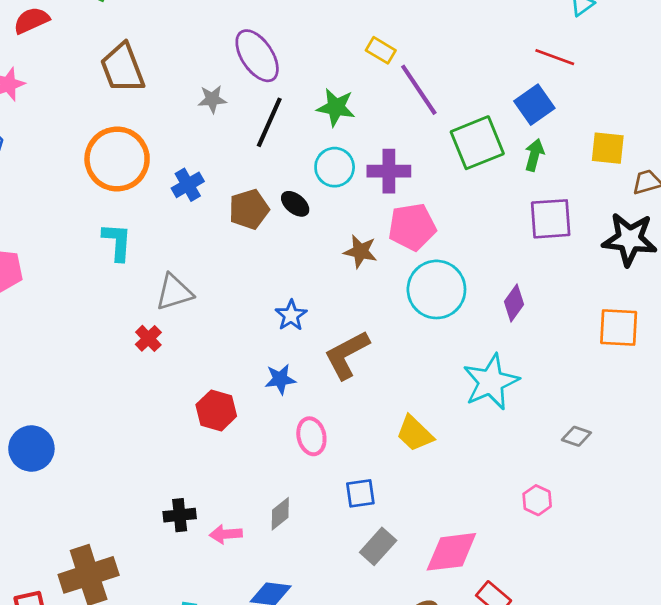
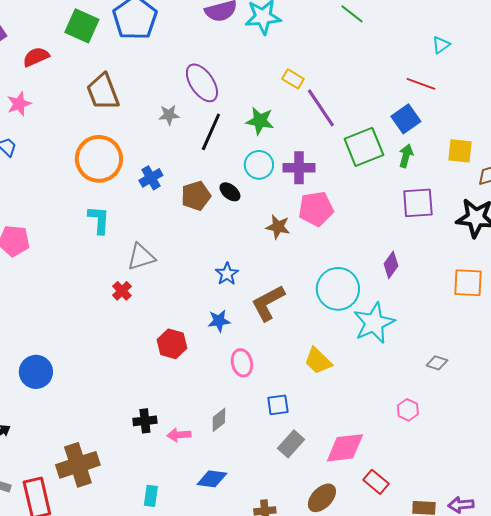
cyan circle: (436, 289) -> (338, 289), moved

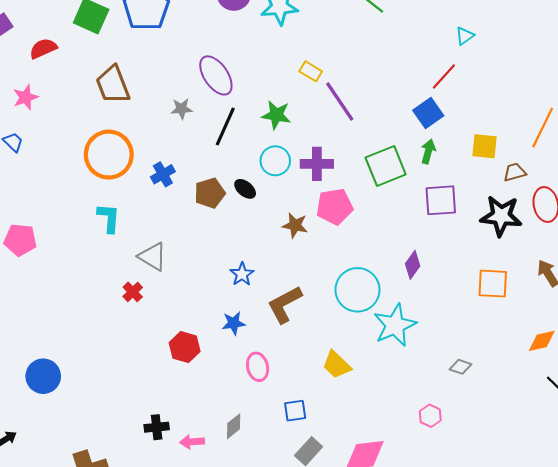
red line: (421, 84) -> (444, 76), turned -68
green square: (364, 147) -> (386, 166), moved
gray triangle: (141, 257) -> (152, 257), turned 48

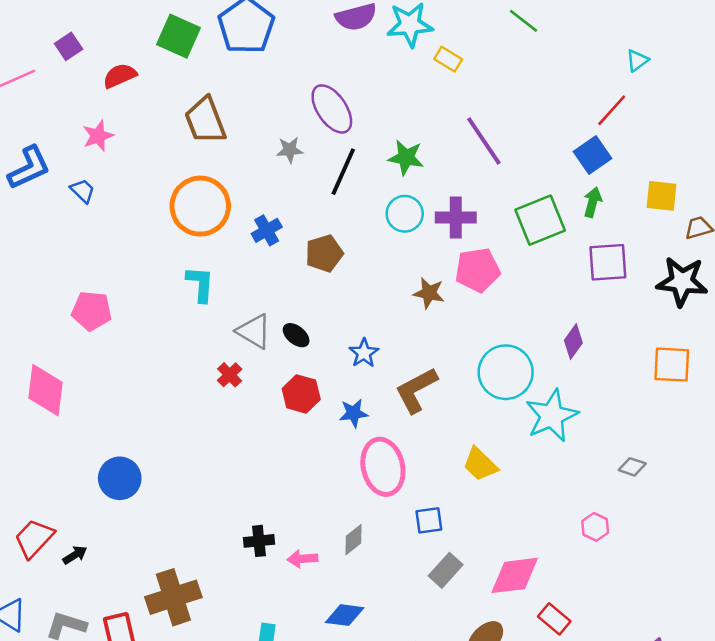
yellow rectangle: (311, 71) -> (448, 59), moved
black ellipse: (245, 189) -> (296, 335), moved
red hexagon: (185, 347) -> (301, 394), moved
pink ellipse: (258, 367) -> (383, 467), size x1.6

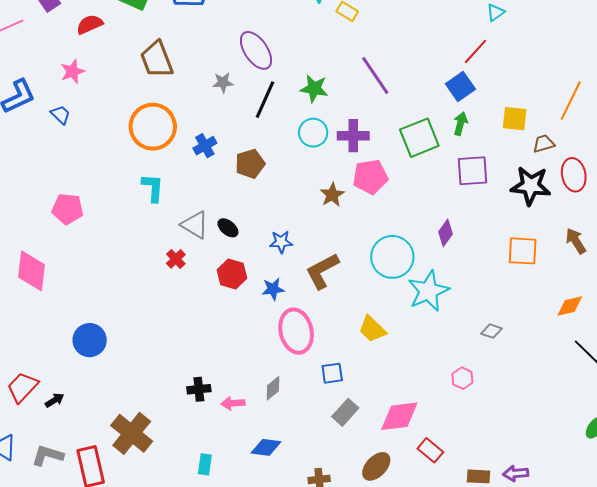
brown star: (429, 293) -> (332, 195), turned 30
blue star: (364, 353) -> (281, 242), turned 30
brown cross: (173, 597) -> (132, 433), turned -33

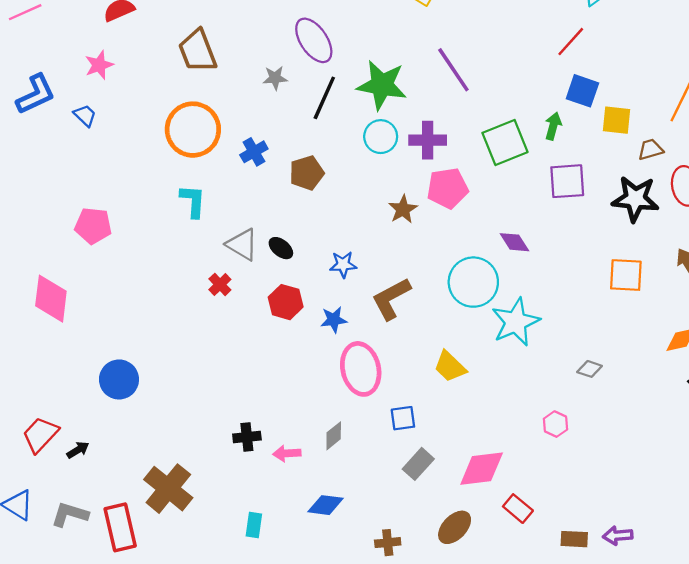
blue square: (460, 87) -> (582, 91), moved, turned -36
green star: (314, 89) -> (382, 85), size x1.5
purple diamond: (445, 233) -> (514, 242), moved, turned -68

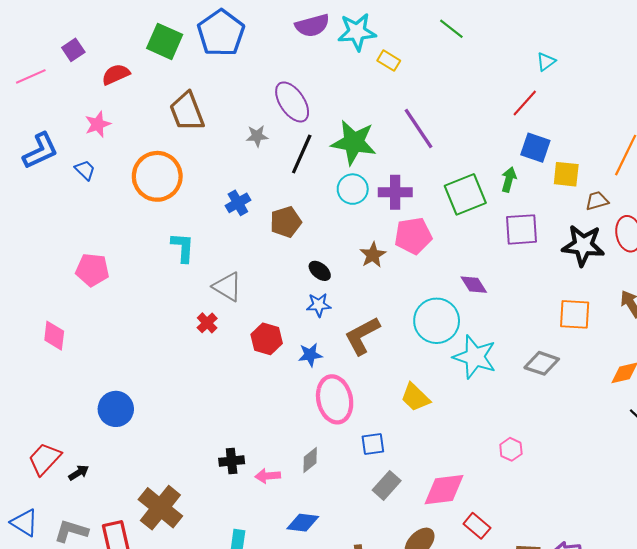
orange circle: (193, 130) -> (157, 176), moved
black ellipse: (281, 248) -> (320, 271), moved
pink diamond: (51, 299) -> (54, 336), size x0.7
cyan star: (516, 322) -> (475, 357), turned -30
gray diamond: (590, 369) -> (542, 363), moved, size x1.5

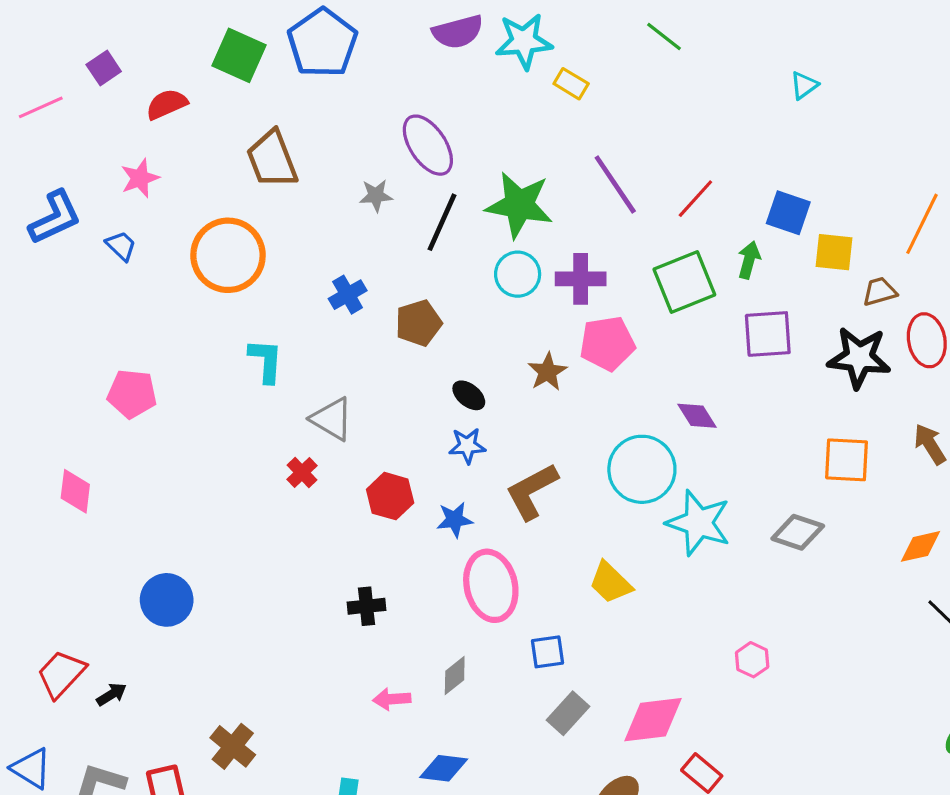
red line: (525, 103) -> (695, 199), moved
black cross: (232, 461) -> (367, 606), moved
brown cross: (160, 508) -> (233, 746), size x0.7

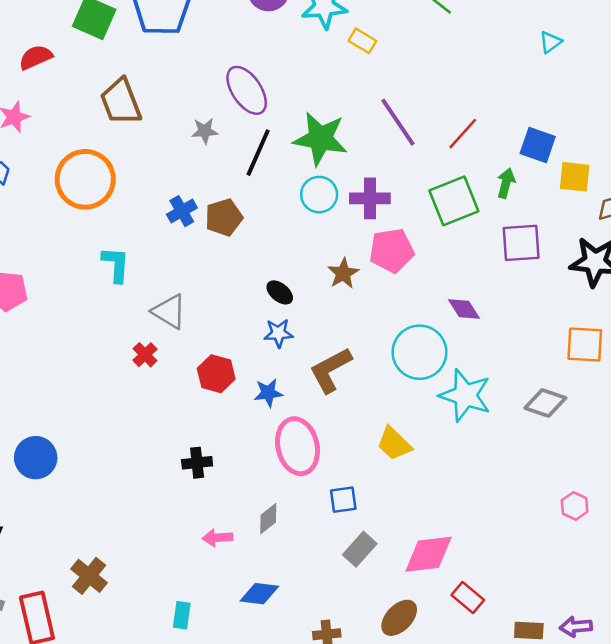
brown pentagon: (418, 323) -> (224, 217), moved
pink hexagon: (752, 660) -> (575, 506), moved

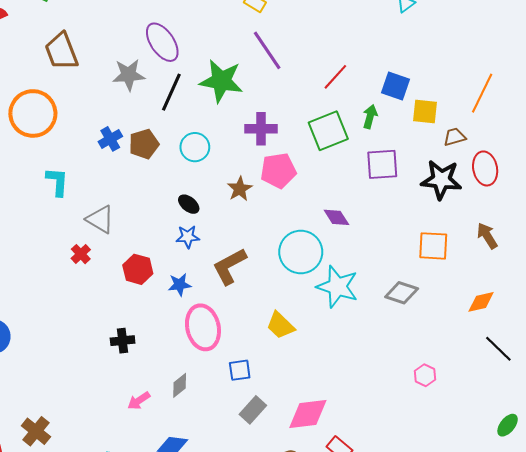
purple line: (398, 122) -> (267, 50), moved
gray star: (205, 131) -> (129, 75), size x1.5
cyan circle: (319, 195) -> (195, 147), moved
pink arrow: (217, 538) -> (139, 401), turned -30

